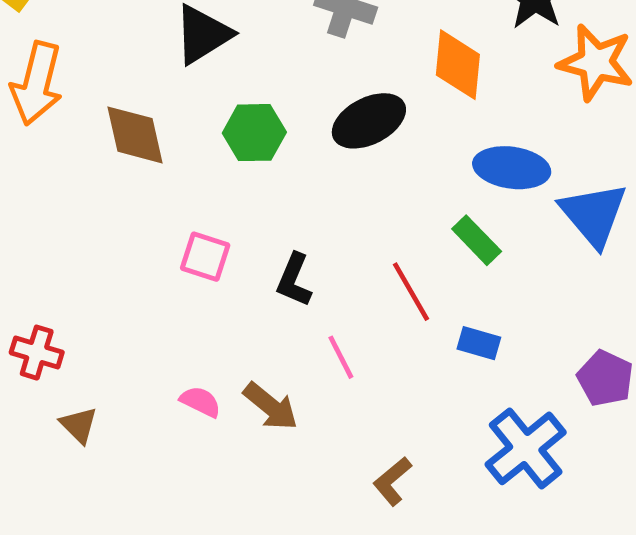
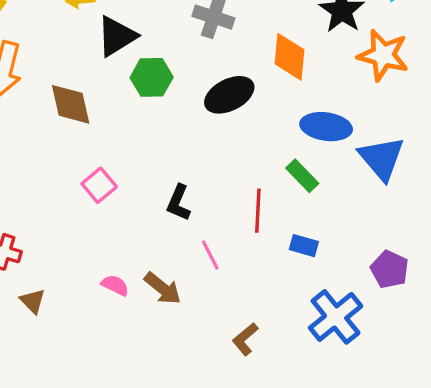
green hexagon: (254, 133) -> (152, 77), moved
pink square: (205, 257) -> (99, 185), moved, turned 32
red line: (411, 292) -> (258, 211), turned 33

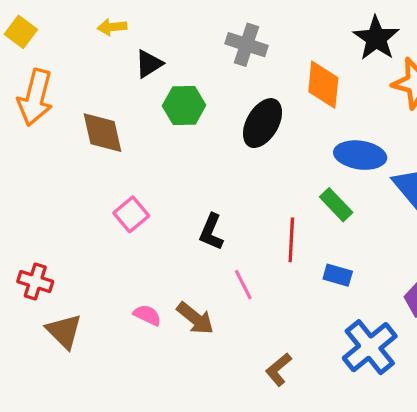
black triangle: (117, 36) -> (149, 64), size x0.7
black ellipse: (229, 95) -> (262, 123), turned -33
brown triangle: (33, 301) -> (64, 331), size x1.4

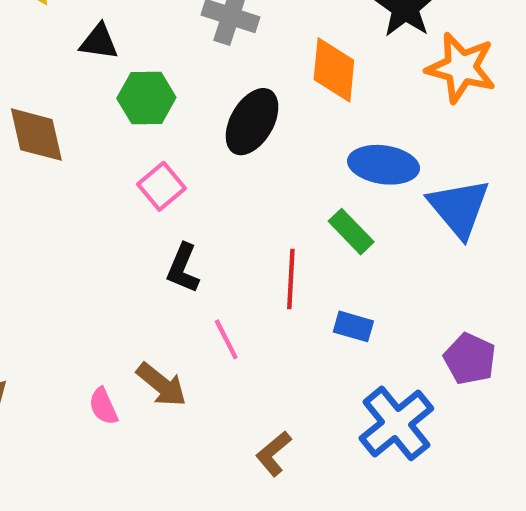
black triangle: (149, 64) -> (99, 42), turned 40
pink square: (131, 214) -> (161, 186), moved
pink semicircle: (147, 315) -> (103, 406), moved, turned -140

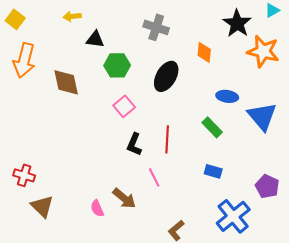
orange diamond: (334, 70) -> (204, 52), size x0.7
blue ellipse: (384, 165) -> (227, 96), size x0.7
red line: (291, 279) -> (167, 139), moved

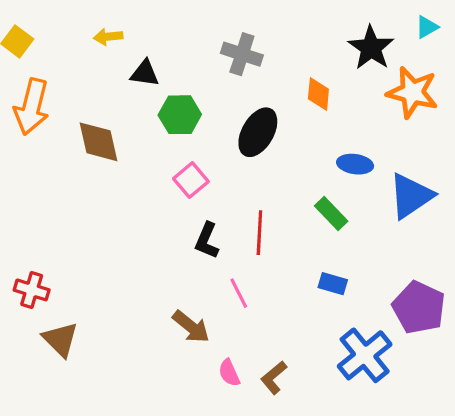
blue triangle: (262, 116) -> (411, 196), turned 36
purple pentagon: (267, 186) -> (419, 308), size x1.4
pink semicircle: (97, 208) -> (229, 373), moved

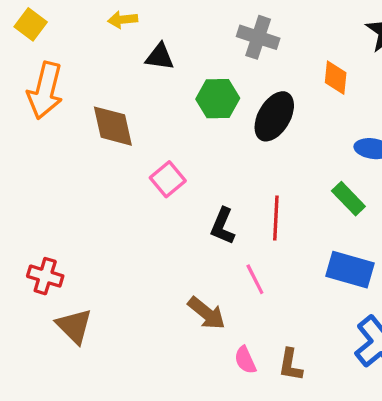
green hexagon: (180, 115) -> (218, 99), moved
pink square: (191, 180) -> (168, 179), moved
blue rectangle: (333, 284) -> (350, 270), size x1.6
brown L-shape: (274, 378) -> (290, 365), turned -40

